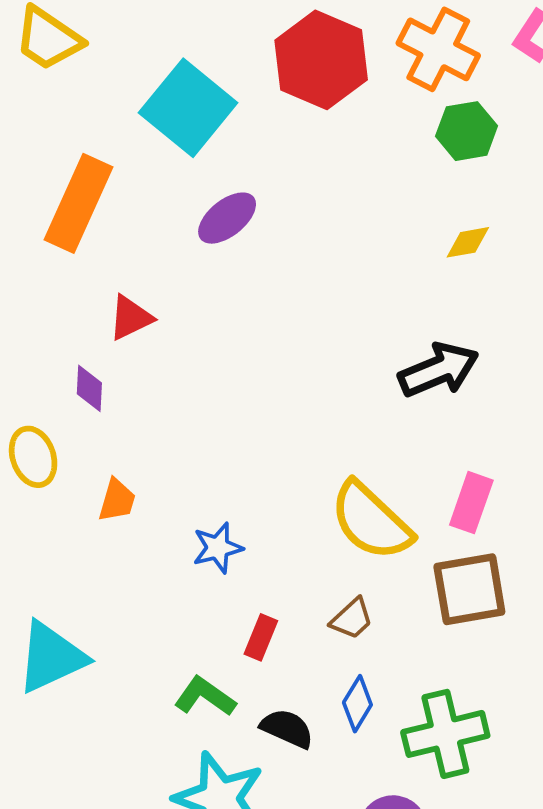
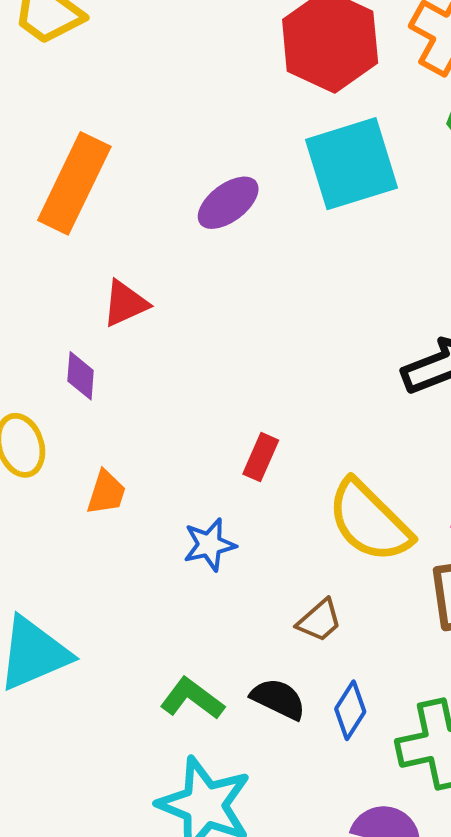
cyan square: (188, 108) -> (351, 164), moved, turned 32
brown trapezoid: (352, 619) -> (319, 621), moved
red rectangle: (261, 637) -> (261, 457), moved
black semicircle: (287, 728) -> (278, 699), moved

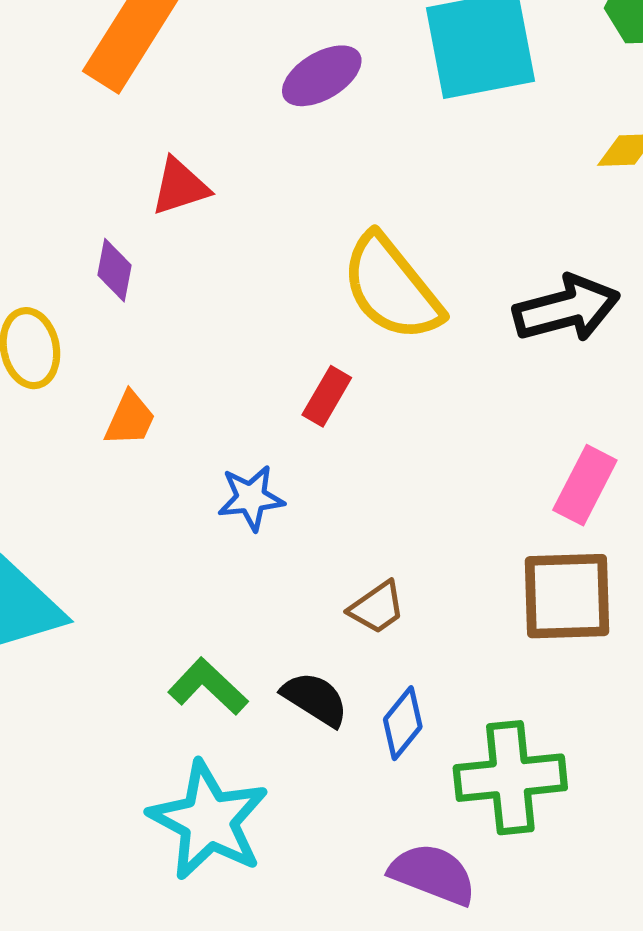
yellow semicircle: (369, 521) -> (391, 288), moved

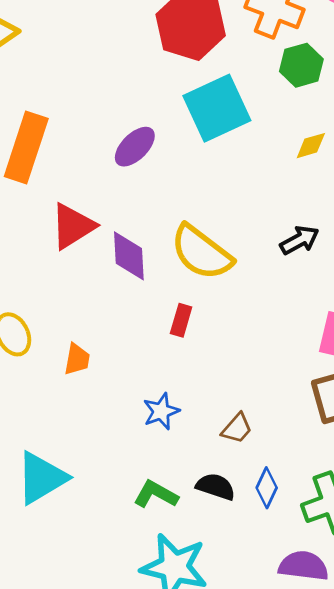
red triangle: (180, 187) -> (73, 226), size x1.4
purple diamond: (114, 270) -> (129, 256), moved, size x1.5
black arrow: (566, 309) -> (300, 240), size x0.7
blue star: (251, 498) -> (161, 411), moved

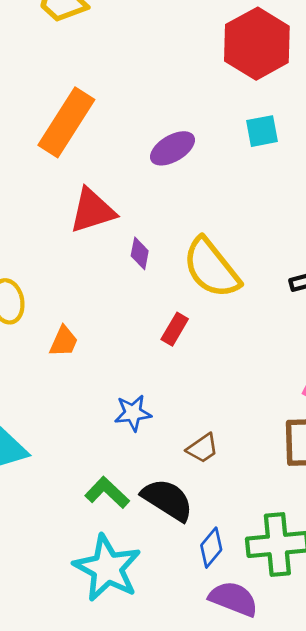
cyan square: (217, 108) -> (262, 131), size x0.5
purple diamond: (129, 256) -> (140, 253), size x0.6
black semicircle: (216, 487) -> (167, 500), size x1.4
blue diamond: (267, 488) -> (211, 548), moved

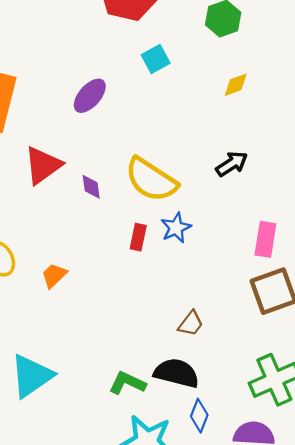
orange trapezoid: (64, 341) -> (54, 275), turned -140
blue star: (133, 413) -> (176, 228), moved
blue diamond: (211, 548) -> (199, 416), moved

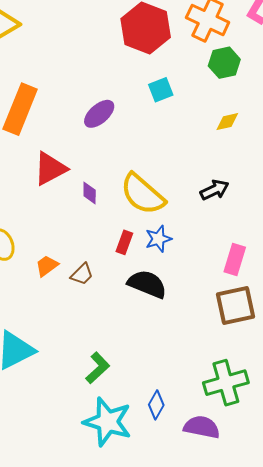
brown trapezoid: (191, 324) -> (82, 274), moved
black semicircle: (177, 373) -> (147, 284), moved
green L-shape: (127, 383) -> (98, 368), turned 104

